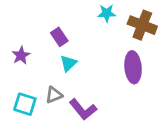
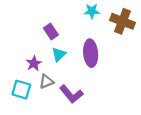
purple star: (21, 55) -> (34, 63), moved
purple ellipse: (133, 67) -> (91, 53), moved

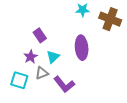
purple rectangle: (51, 32) -> (40, 35), moved
cyan triangle: (59, 54) -> (53, 57), moved

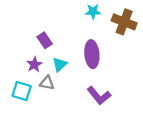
gray triangle: (42, 73) -> (47, 83), turned 32
purple L-shape: (64, 84) -> (99, 96), moved

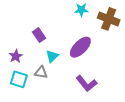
purple ellipse: (92, 54) -> (80, 47), turned 50
purple star: (34, 64) -> (16, 56), moved

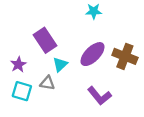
brown cross: (109, 19) -> (125, 56), moved
purple rectangle: (39, 35) -> (45, 40), size x1.5

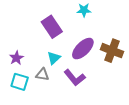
purple rectangle: (45, 40) -> (52, 27), moved
purple L-shape: (99, 96) -> (75, 78), moved

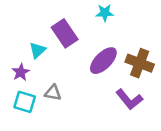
cyan triangle: (54, 58) -> (37, 50), moved
purple L-shape: (75, 78) -> (129, 99), moved

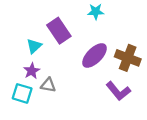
purple star: (21, 72) -> (32, 71), moved

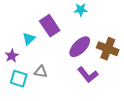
purple star: (32, 71) -> (12, 56), moved
purple L-shape: (118, 91) -> (88, 75), moved

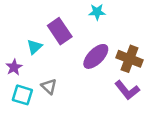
gray triangle: (41, 72) -> (49, 86), turned 32
purple L-shape: (88, 75) -> (127, 90), moved

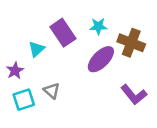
cyan star: (97, 12) -> (98, 26), moved
brown cross: (129, 59) -> (131, 43), moved
cyan square: (22, 95) -> (24, 100), turned -35

